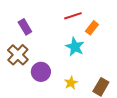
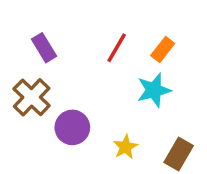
red line: (73, 16) -> (117, 48), moved, turned -42
cyan star: (75, 47) -> (154, 90), moved, turned 30

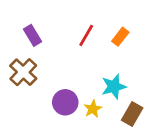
cyan star: (154, 90) -> (114, 87), moved
purple circle: (72, 127) -> (65, 102), moved

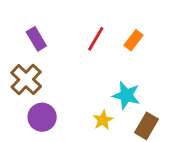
cyan star: (114, 87) -> (126, 95), turned 30
purple circle: (65, 102) -> (42, 117), moved

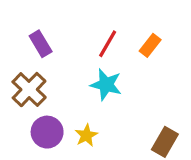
cyan star: (126, 95) -> (106, 85), moved
yellow star: (103, 120) -> (86, 135), moved

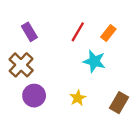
cyan star: (106, 85) -> (94, 61), moved
yellow star: (86, 135) -> (78, 98), moved

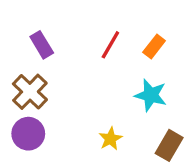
cyan star: (94, 61) -> (151, 95), moved
purple circle: (34, 96) -> (28, 134), moved

